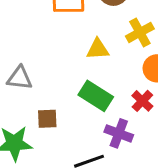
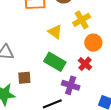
yellow triangle: (98, 49) -> (55, 32), turned 42

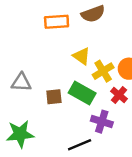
yellow cross: (82, 20) -> (103, 71), moved
brown square: (24, 78) -> (54, 97), moved

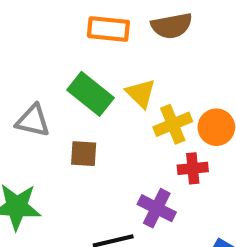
green rectangle: (82, 93) -> (90, 94), moved
red cross: (119, 95) -> (193, 168), turned 35

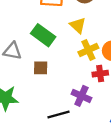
yellow triangle: (141, 93) -> (78, 25), moved

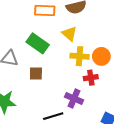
yellow cross: (88, 50) -> (80, 56), turned 30

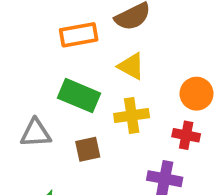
yellow cross: (80, 56) -> (132, 116), moved
red cross: (91, 78) -> (186, 135), turned 32

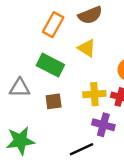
orange rectangle: (79, 35) -> (53, 25), turned -55
yellow cross: (132, 116) -> (94, 94), moved

